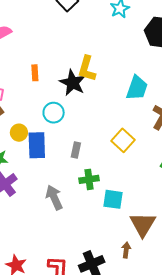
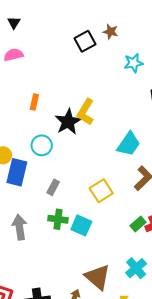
cyan square: (113, 199) -> (81, 225), moved
brown triangle: (143, 224) -> (98, 277), turned -36

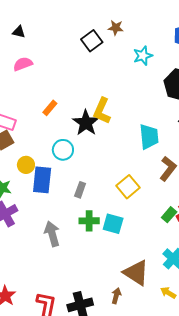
black triangle: (14, 23) -> (19, 32), turned -40
orange rectangle: (34, 102) -> (50, 108), turned 35
cyan trapezoid: (129, 144) -> (149, 137), turned -32

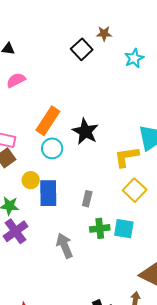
orange rectangle: (50, 108) -> (48, 121), size x1.8
yellow L-shape: (102, 111) -> (127, 157), moved, turned 64
cyan circle: (63, 150) -> (52, 148), moved

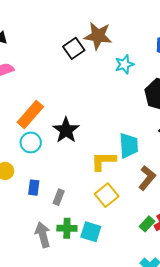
brown star: (104, 34) -> (98, 36), size x1.8
blue rectangle: (48, 193) -> (34, 188), moved, size x0.6
gray arrow: (65, 246) -> (43, 235), moved

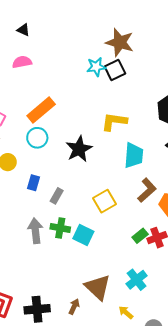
black square: (74, 48) -> (115, 70), moved
cyan star: (124, 64) -> (96, 67), moved
black star: (66, 130) -> (79, 149), moved
yellow L-shape: (103, 161) -> (114, 122), moved

